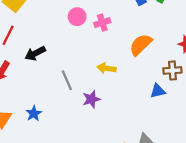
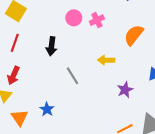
black arrow: (35, 53) -> (52, 46), moved, turned -48
purple star: (91, 99) -> (125, 90), moved

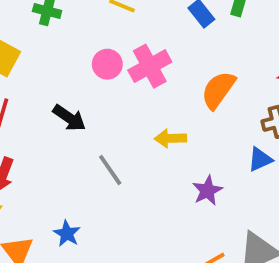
pink cross: (97, 20) -> (150, 66), size x1.5
black arrow: (52, 46) -> (69, 118), turned -60

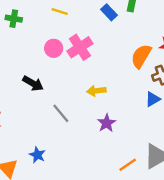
orange semicircle: (218, 90) -> (141, 56), moved
purple star: (207, 191) -> (107, 123), moved

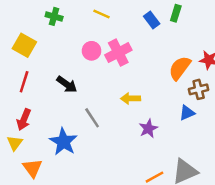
purple star: (107, 123) -> (148, 129), moved
blue star: (37, 155) -> (63, 142), moved, size x1.6

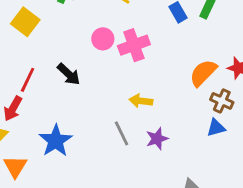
red line: (24, 82) -> (28, 80), moved
brown cross: (199, 89) -> (222, 101), turned 30
blue triangle: (187, 113) -> (216, 128), moved
gray line: (92, 118) -> (121, 133), moved

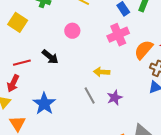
pink cross: (134, 45) -> (118, 35), moved
red line: (28, 80) -> (22, 63), turned 54

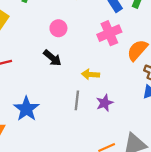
black arrow: (50, 57) -> (52, 58), moved
gray line: (90, 96) -> (77, 100), turned 36

